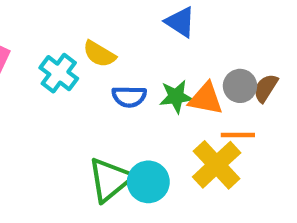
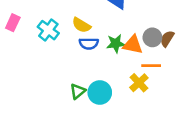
yellow semicircle: (99, 54) -> (81, 25), moved
yellow cross: (217, 165) -> (139, 83), size x0.7
green triangle: (110, 180) -> (78, 91), size x0.6

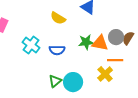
yellow semicircle: (81, 25) -> (58, 18), moved
cyan cross: (48, 30) -> (31, 45), moved
blue semicircle: (89, 44) -> (57, 50), moved

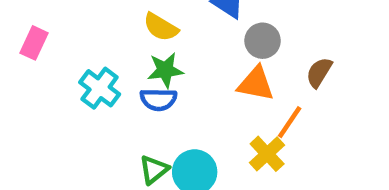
gray circle: (116, 37) -> (263, 41), moved
green star: (86, 42) -> (165, 70), moved
orange line: (115, 60) -> (290, 122), turned -56

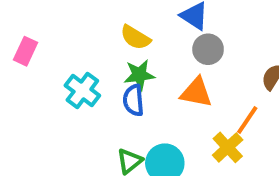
gray circle: (263, 41) -> (208, 49), moved
orange triangle: (256, 84) -> (196, 92), moved
blue semicircle: (158, 100) -> (133, 100), turned 84

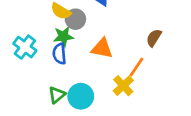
gray circle: (208, 49) -> (75, 19), moved

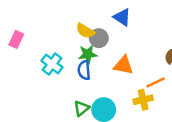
orange line: (137, 67) -> (155, 82), turned 30
yellow cross: (123, 86) -> (143, 100), turned 30

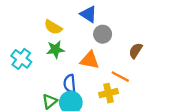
gray circle: (99, 38) -> (103, 34), moved
blue semicircle: (84, 70) -> (70, 84), moved
orange line: (155, 82) -> (120, 77), turned 54

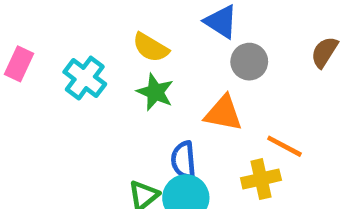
green star: (55, 49) -> (155, 92), turned 30
brown semicircle: (136, 51) -> (324, 52), moved
cyan cross: (21, 59) -> (85, 78), moved

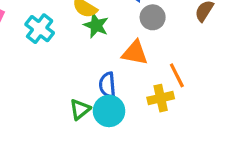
green star: (155, 92) -> (96, 25), moved
orange line: (284, 146) -> (177, 75), turned 35

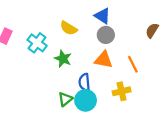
gray circle: (153, 17) -> (106, 35), moved
green star: (96, 25) -> (63, 59), moved
orange line: (177, 75) -> (133, 64), moved

